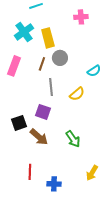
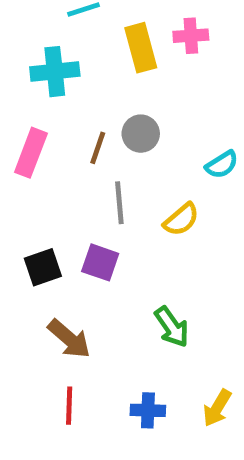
cyan cross: (24, 32) -> (55, 72), turned 30
yellow rectangle: (48, 38) -> (141, 48), moved
black square: (19, 123) -> (43, 267), moved
brown arrow: (39, 137) -> (69, 339), moved
blue cross: (54, 184) -> (148, 410), moved

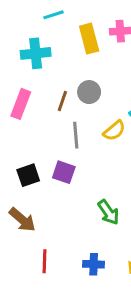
yellow semicircle: (181, 219) -> (114, 131), moved
brown arrow: (69, 339) -> (22, 220), moved

